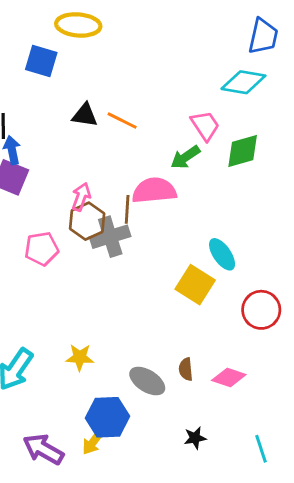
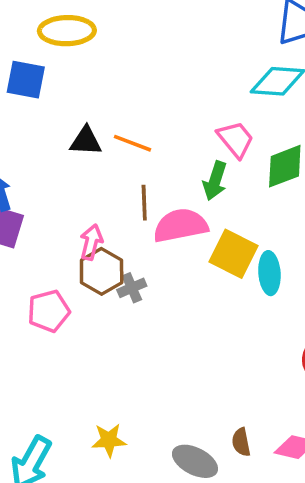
green arrow: (185, 157) -> (215, 181), turned -32
brown line: (127, 209) -> (144, 203), moved
gray cross: (110, 237) -> (132, 288), size x0.6
cyan ellipse: (222, 254) -> (269, 273), moved, turned 36
yellow square: (195, 285) -> (233, 254), moved

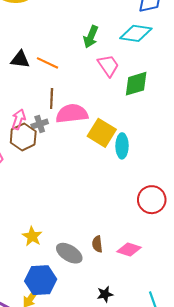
green arrow: (215, 181) -> (91, 37), moved
gray cross: (132, 288) -> (40, 124), moved
yellow star: (109, 440) -> (32, 236), moved, turned 30

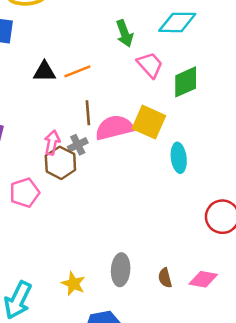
green arrow: (91, 37) -> (125, 33), turned -35
orange line: (47, 63) -> (77, 71), turned -40
yellow square: (102, 133) -> (149, 122), moved
yellow star: (32, 236) -> (73, 284), moved
gray ellipse: (69, 253) -> (121, 270), moved, turned 70

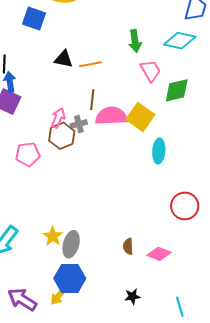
gray ellipse: (121, 270) -> (71, 244), moved

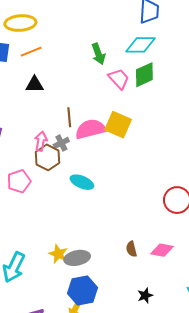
orange line: (90, 64) -> (31, 52), moved
green diamond: (177, 90) -> (144, 75), moved
cyan ellipse: (159, 151) -> (82, 182), moved, turned -60
gray ellipse: (71, 244) -> (77, 258), turned 75

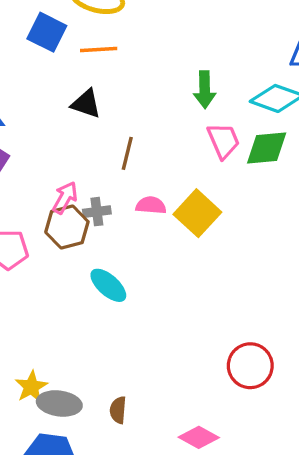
brown line: (69, 117) -> (127, 153), moved
pink semicircle: (90, 129) -> (151, 205), size x0.6
brown semicircle: (131, 249) -> (118, 410), moved

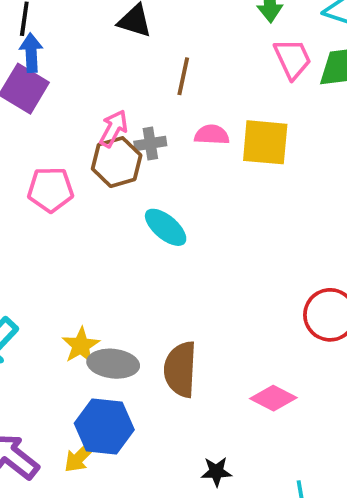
yellow square: (197, 213) -> (265, 142), turned -36
brown semicircle: (118, 410) -> (180, 369), size x1.8

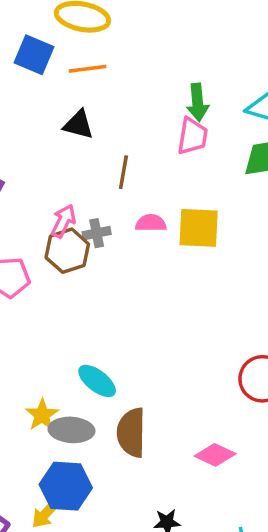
pink trapezoid: (293, 59) -> (192, 136), moved, turned 36
cyan ellipse: (166, 227) -> (97, 381), moved

